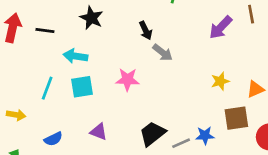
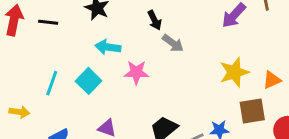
cyan arrow: (75, 56) -> (108, 47), moved
yellow star: (220, 81) -> (234, 72), size x1.5
cyan square: (82, 87) -> (89, 81), turned -35

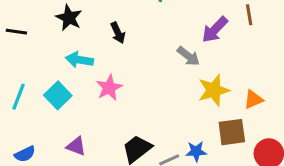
black arrow: (155, 20) -> (118, 33), moved
gray arrow: (173, 43) -> (188, 56), moved
pink star: (136, 72) -> (109, 88), turned -30

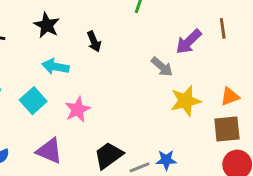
pink star: (109, 88) -> (78, 110), moved
orange triangle: (253, 99) -> (230, 96), moved
brown square: (232, 132) -> (227, 129), moved
purple triangle: (76, 146) -> (49, 151), size x1.4

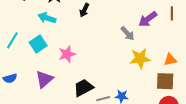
black arrow: (94, 42) -> (84, 10), turned 40
cyan arrow: (55, 67) -> (47, 18), moved
purple triangle: (49, 151) -> (44, 79), turned 48

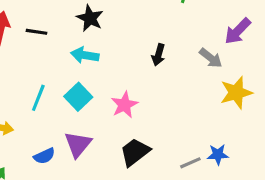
black arrow: (84, 10) -> (158, 55), moved
purple triangle: (44, 79) -> (78, 144), moved
black trapezoid: (83, 88) -> (135, 152), moved

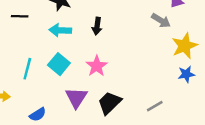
black arrow: (158, 55) -> (97, 26), moved
purple triangle: (78, 144) -> (76, 98), moved
blue star: (218, 154) -> (186, 74), moved

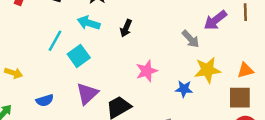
pink star: (97, 66) -> (147, 71), moved
cyan line: (27, 69) -> (55, 41), moved
blue star: (186, 74) -> (184, 89), moved

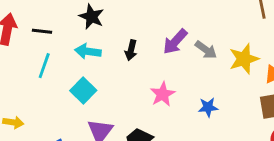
purple arrow: (215, 20) -> (175, 42), moved
cyan line: (55, 41) -> (44, 66), moved
yellow star: (207, 70) -> (244, 59), moved

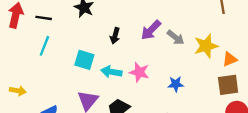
cyan arrow: (88, 51) -> (111, 72), moved
cyan square: (83, 91) -> (84, 60), moved, turned -30
pink star: (163, 94) -> (139, 72), turned -30

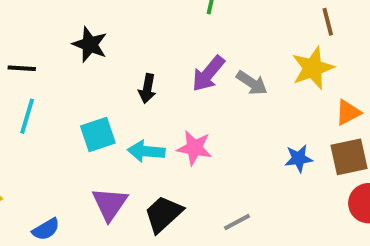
yellow star: (206, 46) -> (313, 68), moved
cyan square: (84, 60) -> (98, 135), turned -30
blue star: (176, 84) -> (299, 158), moved

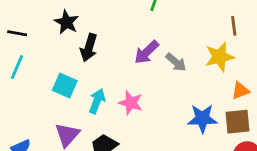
black arrow: (147, 89) -> (89, 48), moved, size x1.4
cyan square: (98, 135) -> (65, 86), turned 35
cyan arrow: (146, 151) -> (97, 101), turned 100
blue star: (299, 158) -> (202, 119), size x1.5

